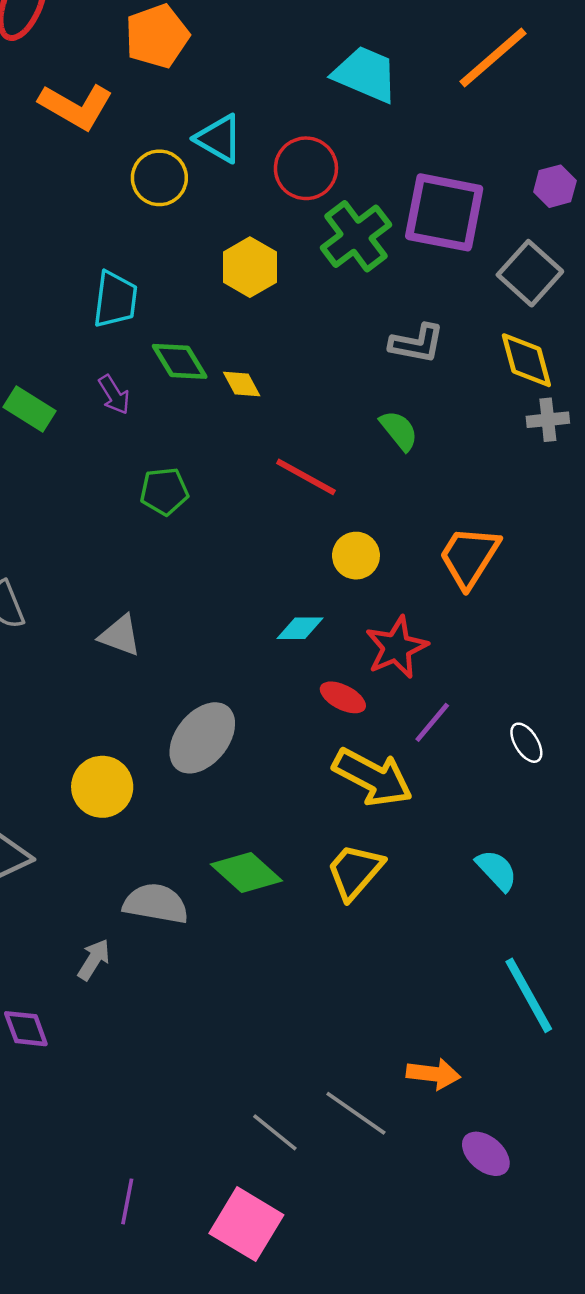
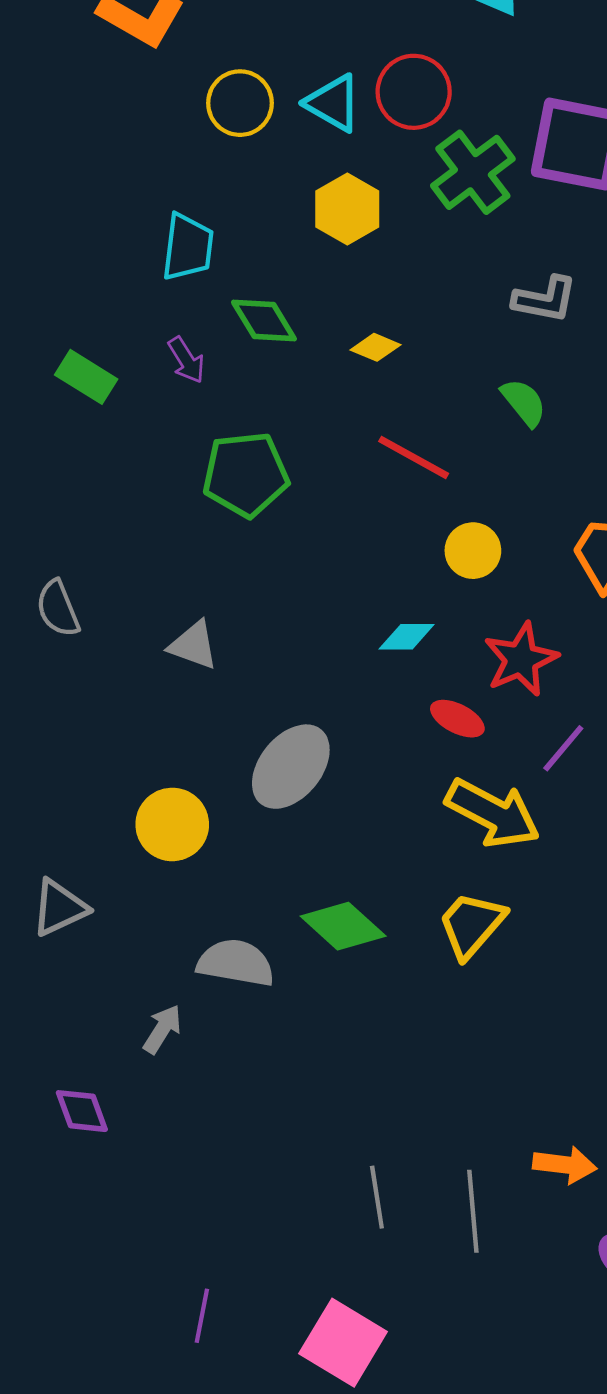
cyan triangle: (219, 139) -> (333, 103), moved
yellow diamond: (242, 384) -> (376, 347), moved, turned -39
green pentagon: (164, 491) -> (246, 474), size x1.5
gray line: (356, 1113) -> (473, 1211), turned 50
gray line: (275, 1132) -> (377, 1197), moved, turned 42

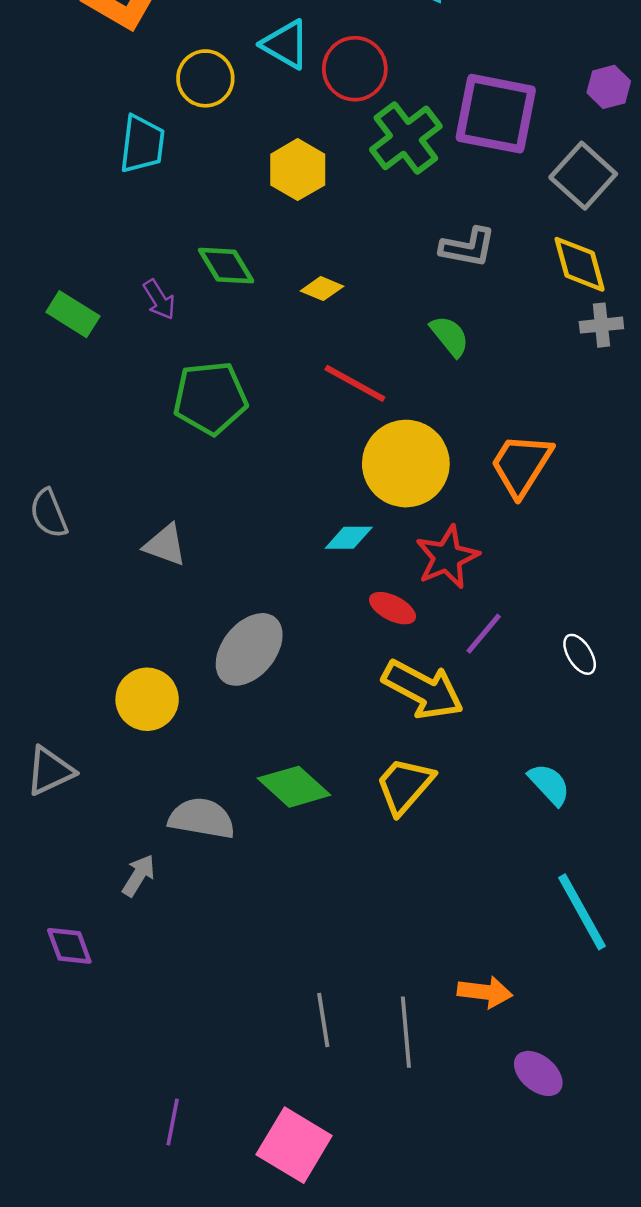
cyan triangle: (333, 103) -> (286, 44), moved
cyan trapezoid: (188, 247) -> (142, 144), moved
yellow circle: (473, 551) -> (406, 464), size x1.8

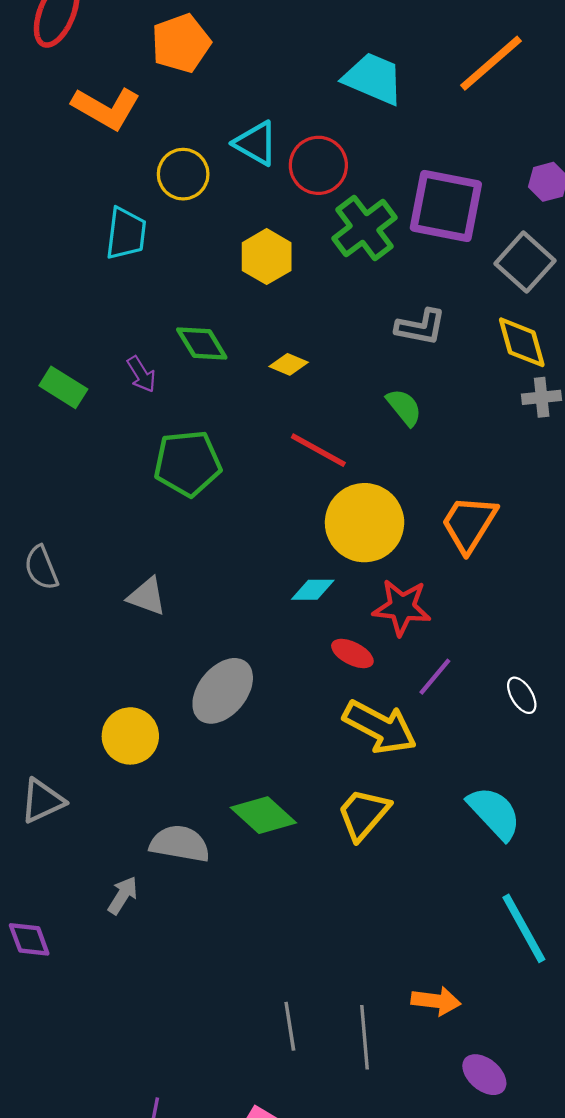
red star: (447, 557) -> (402, 607), turned 30
cyan semicircle: (549, 784) -> (494, 813), size x1.4
purple diamond: (69, 946) -> (29, 939), moved

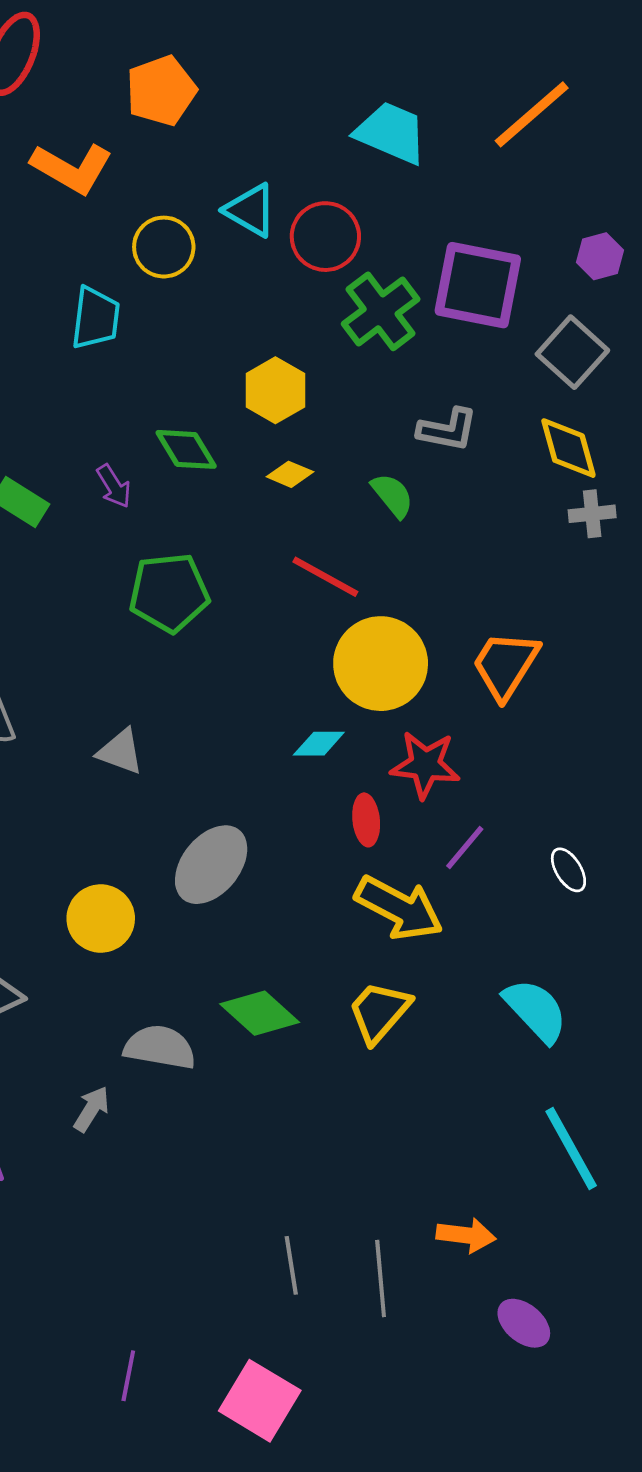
yellow hexagon: (267, 257) -> (275, 390), moved
green semicircle: (404, 407) -> (392, 495), moved
red ellipse: (352, 654) -> (366, 820), turned 57

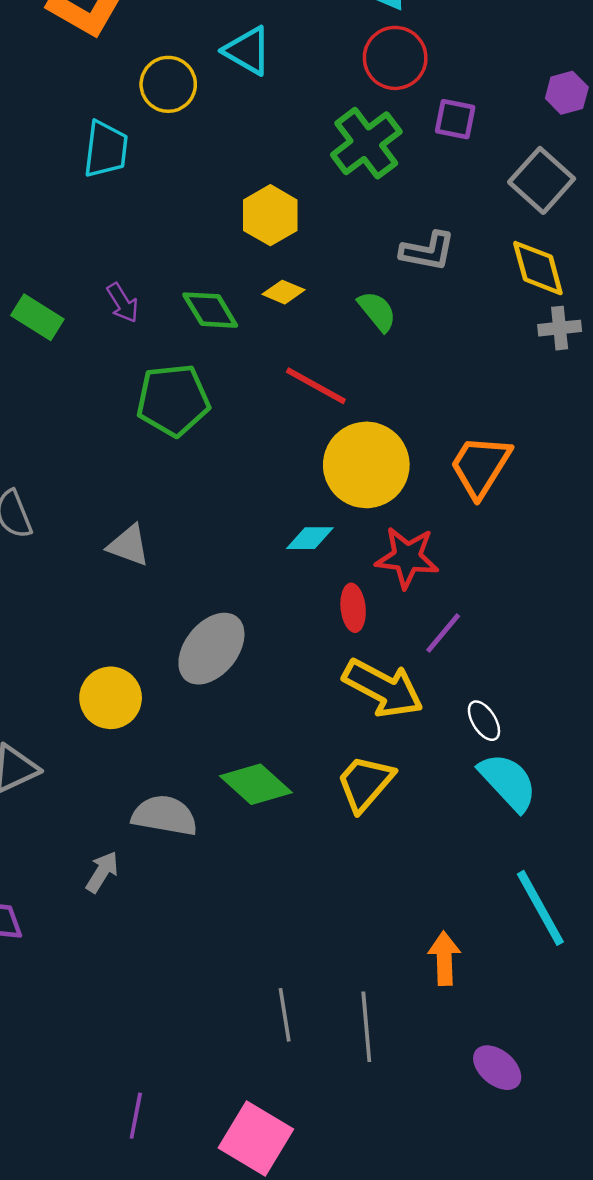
red circle: (325, 237) -> (395, 58), moved
purple square: (478, 285) -> (455, 119), size x0.5
green diamond: (186, 449) -> (210, 310), moved
white ellipse: (568, 870) -> (484, 721), moved
orange arrow: (466, 1235) -> (444, 958), moved, turned -99

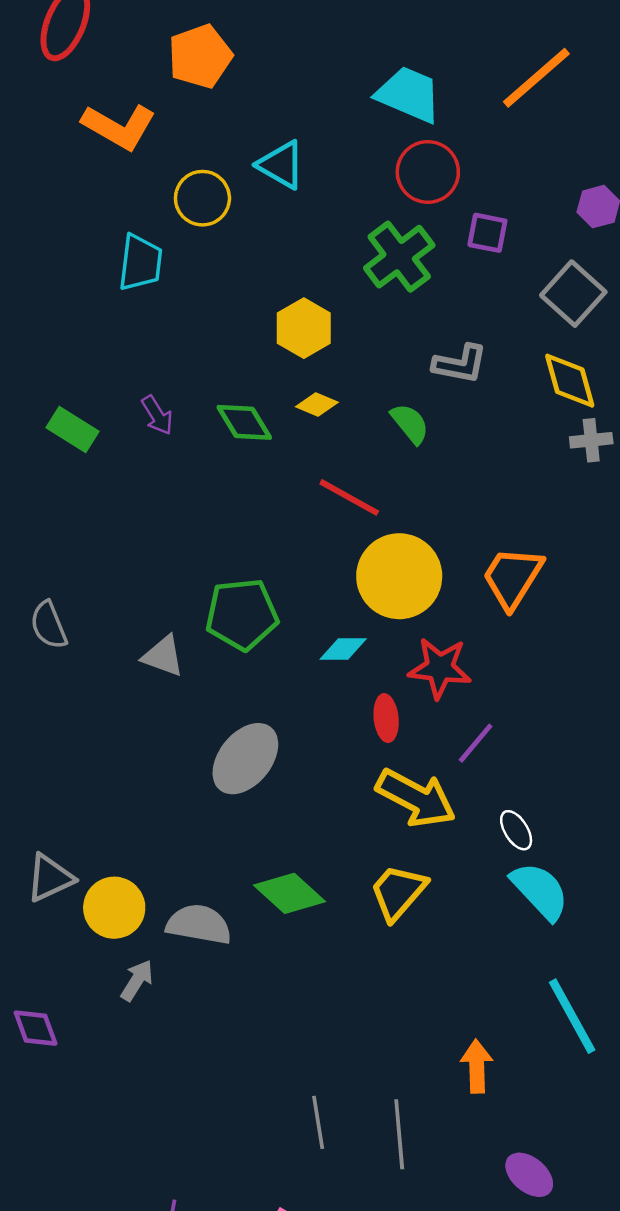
green pentagon: (173, 400) -> (242, 614), moved
yellow circle: (111, 698) -> (114, 908), moved

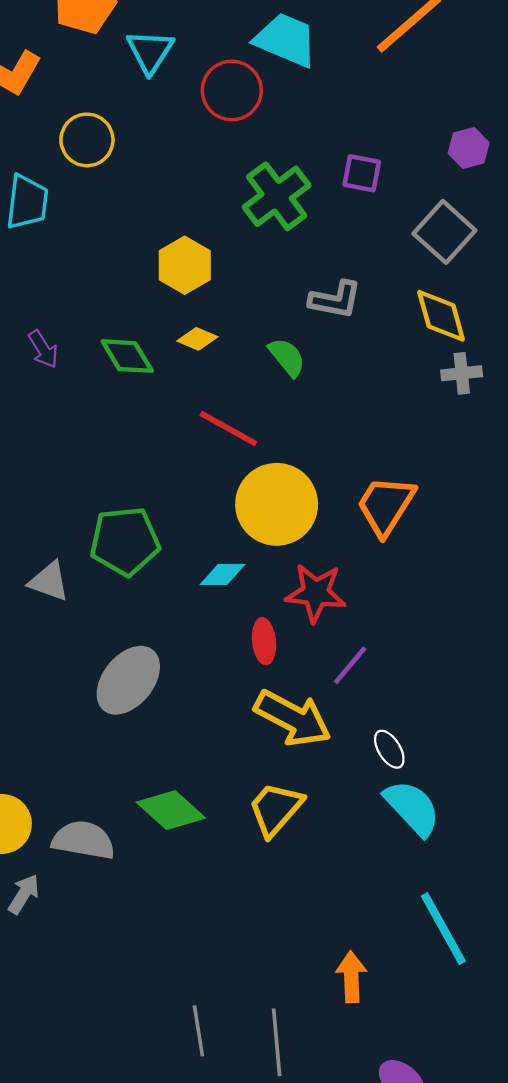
cyan triangle: (281, 165) -> (150, 51), moved, turned 33
red circle: (428, 172) -> (232, 90), moved

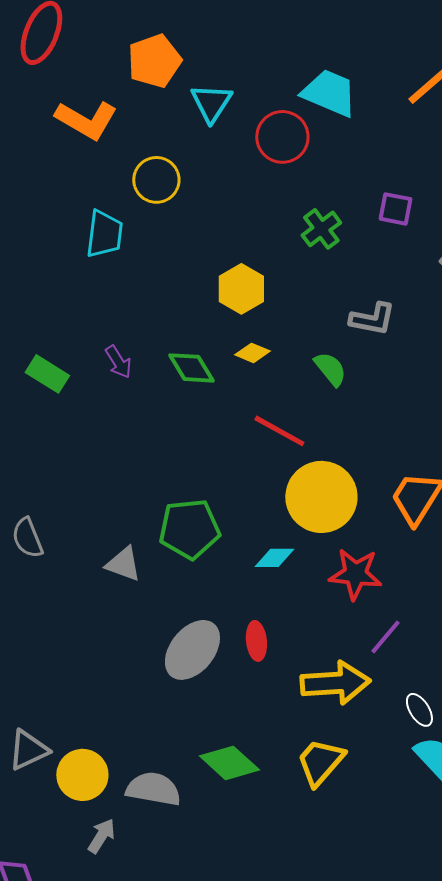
green cross: (277, 196) -> (321, 229), size x0.7
red ellipse: (264, 641) -> (256, 641), moved
yellow arrow: (293, 718) -> (335, 683), turned -32

